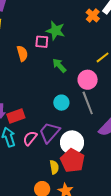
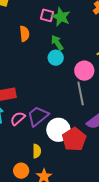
pink square: (42, 42) -> (47, 15), moved
green arrow: (59, 65) -> (57, 43), moved
cyan circle: (61, 103) -> (56, 58), moved
red pentagon: (72, 161) -> (74, 139), moved

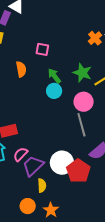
green star: (61, 17) -> (82, 73), moved
purple trapezoid: (38, 116) -> (33, 166), moved

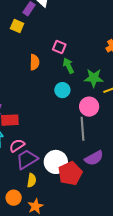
green star: (82, 73) -> (94, 78), turned -30
green arrow: (54, 76) -> (68, 66), moved

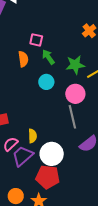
orange semicircle: (34, 62) -> (23, 59), moved
red pentagon: (70, 173) -> (48, 177), moved, turned -30
yellow semicircle: (32, 180) -> (33, 136), moved

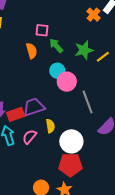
pink circle: (75, 94) -> (67, 82), moved
purple trapezoid: (23, 156) -> (34, 107), moved, turned 30

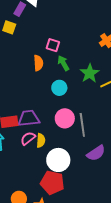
green star: (84, 50) -> (90, 73), turned -30
pink circle: (67, 82) -> (65, 118), moved
pink semicircle: (29, 137) -> (28, 138), moved

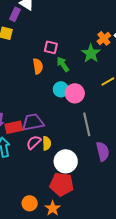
green star: (90, 73) -> (91, 53), moved
pink circle: (65, 118) -> (75, 93), moved
purple semicircle: (96, 153) -> (103, 151), turned -66

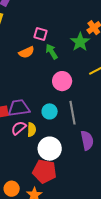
orange semicircle: (38, 66) -> (26, 52), turned 70
cyan circle: (61, 89) -> (50, 111), moved

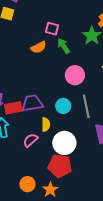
pink semicircle: (19, 128) -> (30, 140), moved

